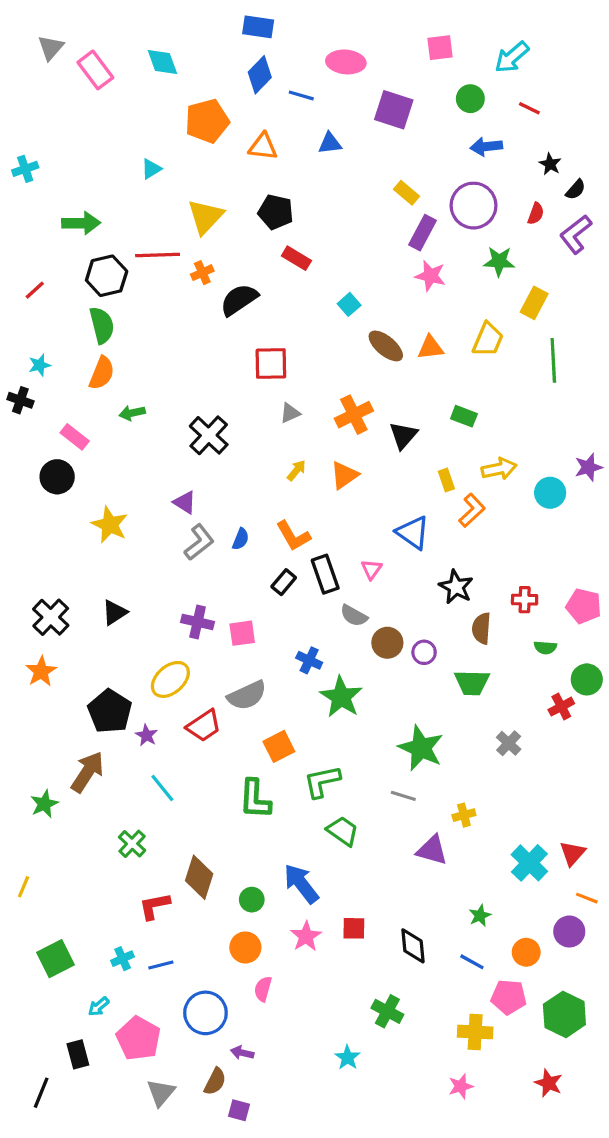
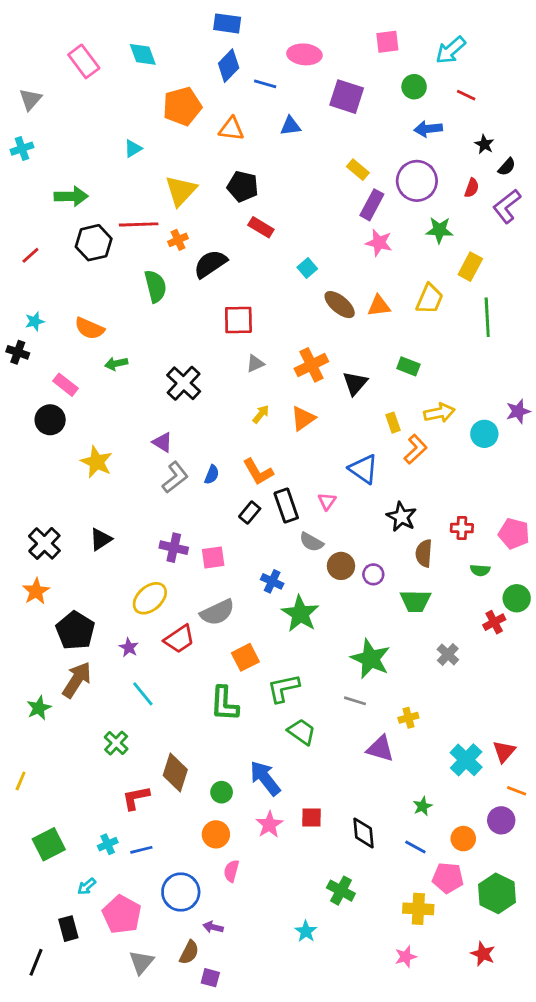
gray triangle: (51, 48) -> (30, 99), moved
green semicircle: (102, 325) -> (155, 286), moved
orange semicircle: (102, 373) -> (89, 328), turned 92
black pentagon: (110, 711) -> (75, 631), moved

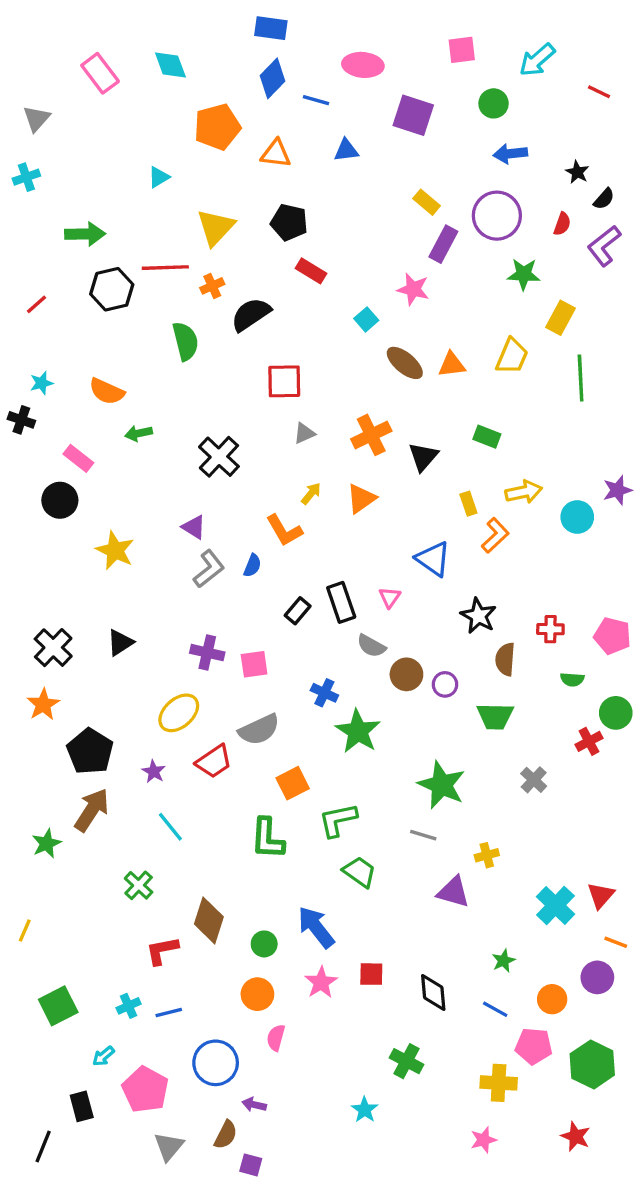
red line: (466, 95) -> (599, 92), moved
pink star: (379, 243) -> (413, 289), moved
orange L-shape: (258, 472) -> (284, 530), moved

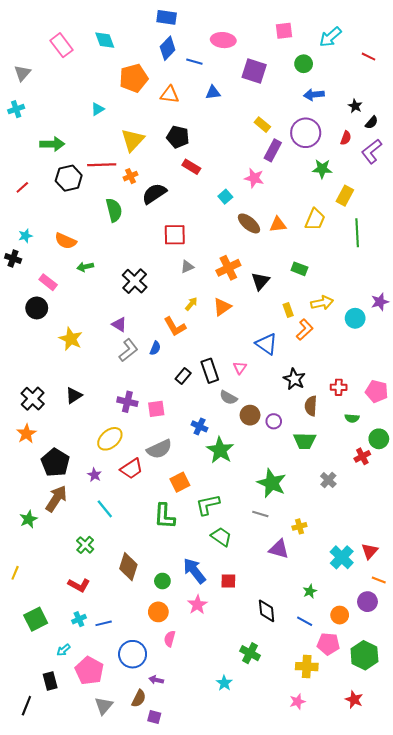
red L-shape: (162, 951) -> (79, 585), moved, turned -140
red square: (371, 974) -> (228, 581), moved

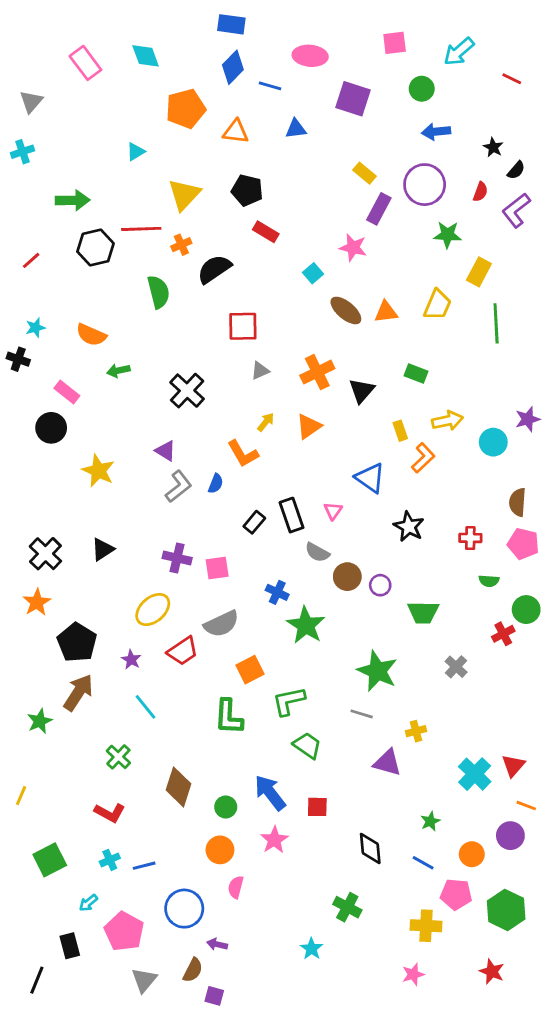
brown semicircle: (311, 406) -> (518, 502), moved

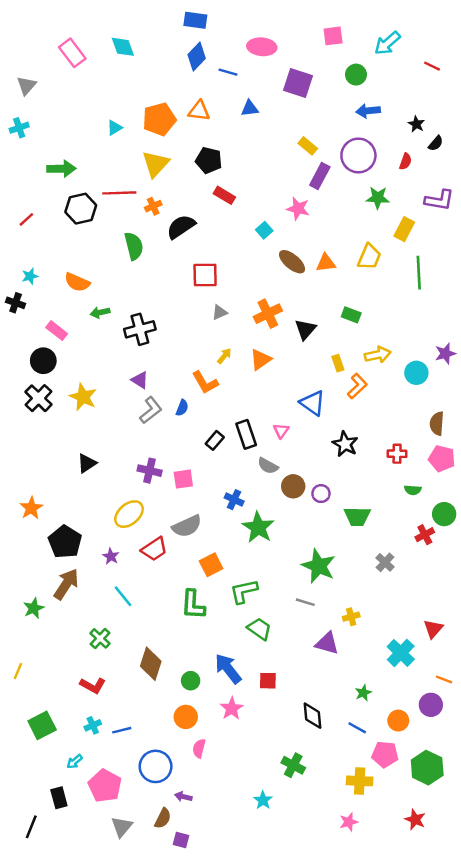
orange pentagon: (186, 109) -> (159, 119), moved
purple L-shape: (516, 210) -> (439, 200), moved, turned -132
black cross: (187, 391) -> (140, 329), moved, turned 32
black cross: (45, 554) -> (38, 398), moved
red triangle: (513, 765) -> (433, 629), moved

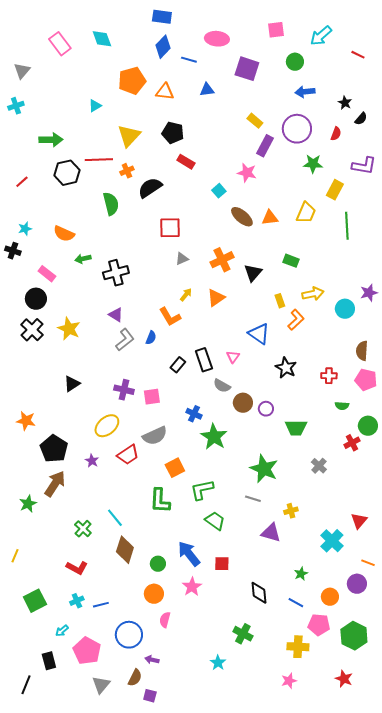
orange pentagon: (159, 119) -> (132, 81), moved
orange star: (31, 508) -> (26, 421), turned -30
cyan line: (123, 596) -> (115, 518), moved

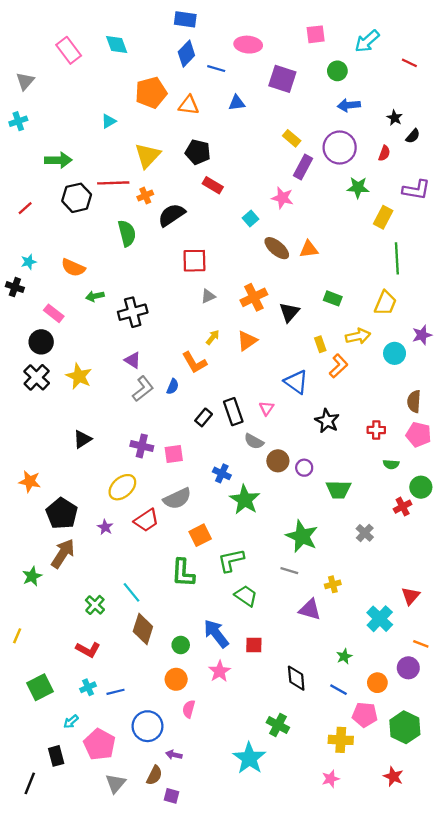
yellow trapezoid: (306, 213) -> (385, 303), moved
cyan star: (218, 663) -> (249, 758), size x1.8

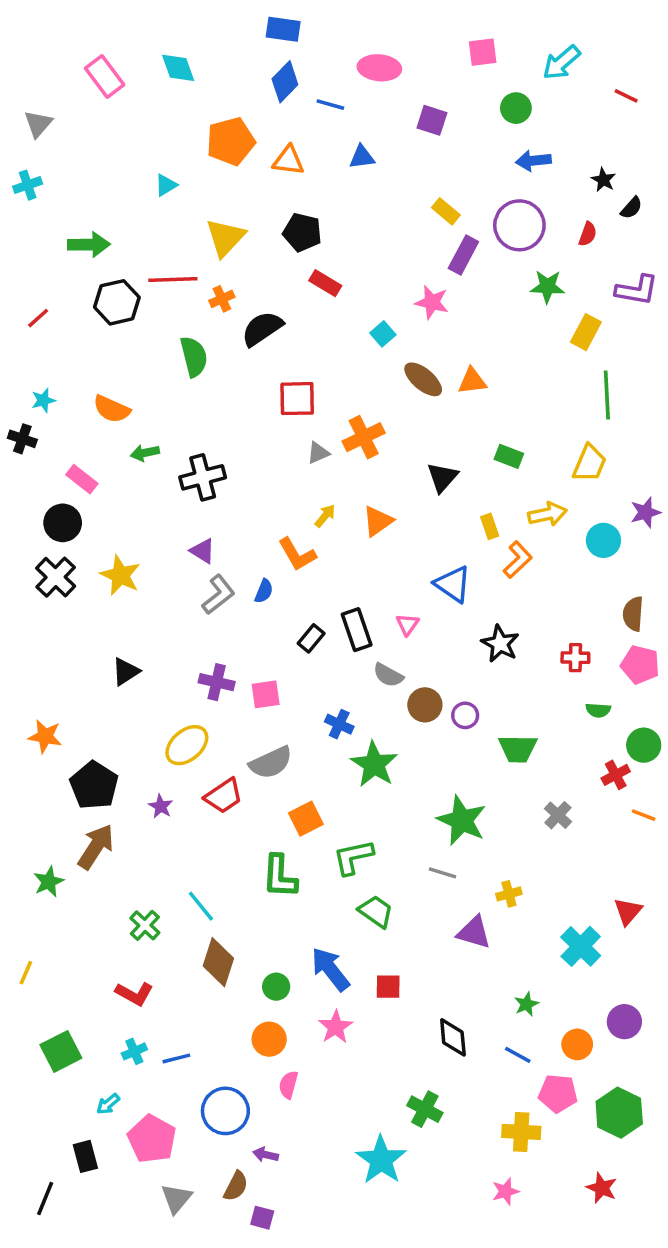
purple square: (282, 79) -> (432, 120), size x0.7
orange cross: (254, 297) -> (364, 437), moved
orange line: (421, 644) -> (644, 815), moved

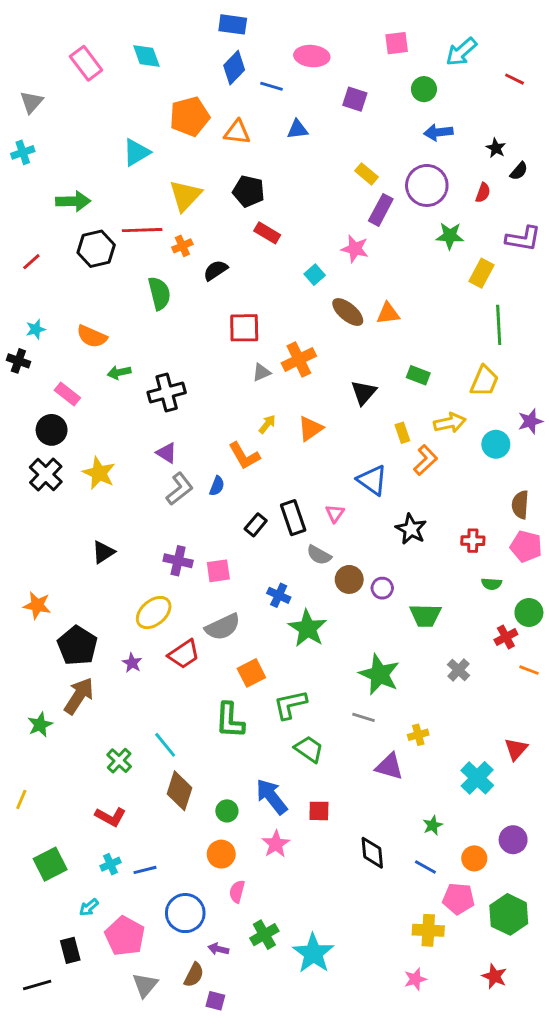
cyan triangle: (166, 185) -> (136, 152), size x1.5
black semicircle: (262, 329) -> (215, 270), size x0.7
green cross: (425, 1109) -> (264, 935), moved, turned 32
black line: (45, 1198) -> (37, 985), turned 52

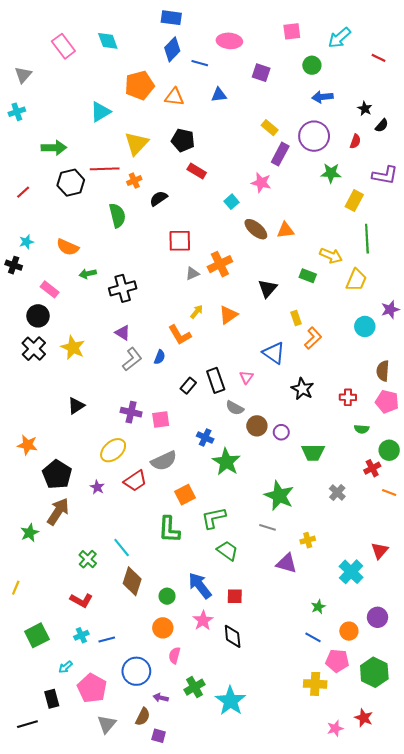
yellow arrow: (450, 423) -> (331, 256), moved, turned 35
black diamond: (372, 853) -> (233, 636), moved
pink star: (415, 979) -> (335, 728), moved

